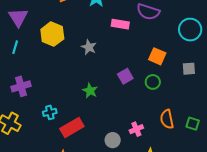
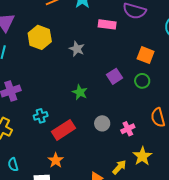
gray circle: (113, 140) -> (102, 123), moved

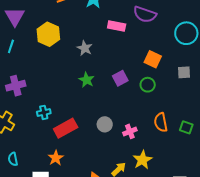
green star: (80, 92) -> (87, 80), moved

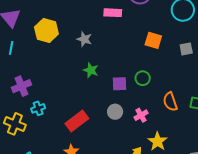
purple square: (120, 78) -> (120, 84), moved, turned 35
green circle: (148, 85) -> (143, 78), moved
cyan cross: (44, 112) -> (38, 108), moved

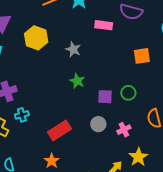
orange square: (153, 40) -> (142, 56), turned -30

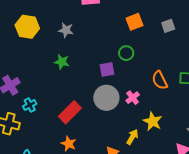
green star: (77, 81) -> (62, 62), moved
green circle: (128, 93) -> (126, 53), moved
gray circle: (98, 124) -> (106, 98), size x1.6

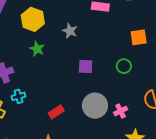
green star: (62, 62) -> (37, 49), moved
purple square: (107, 69) -> (86, 67), moved
red rectangle: (70, 112) -> (56, 112), size x0.7

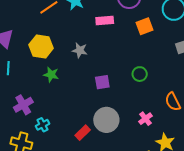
orange square: (139, 37) -> (144, 26), moved
gray circle: (95, 106) -> (106, 120), moved

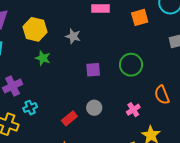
green circle: (140, 74) -> (131, 65), size x1.5
gray circle: (106, 120) -> (94, 108), size x0.6

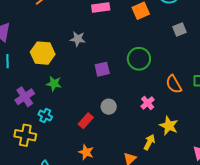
yellow hexagon: (35, 29) -> (43, 53), moved
green star: (43, 58) -> (54, 84), moved
cyan cross: (30, 108) -> (45, 116), turned -32

